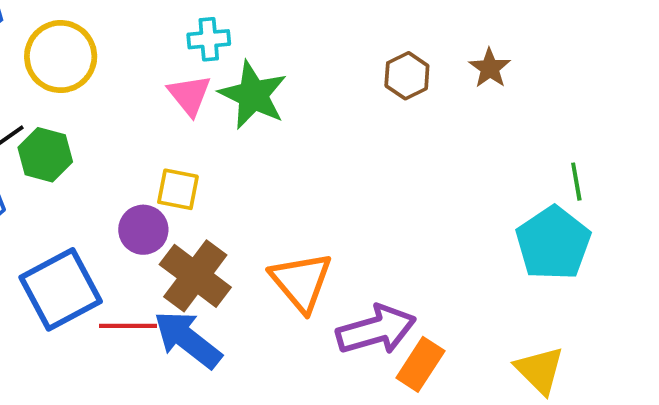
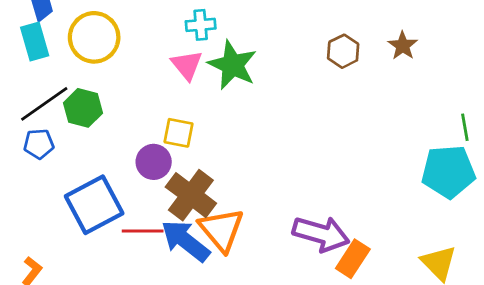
cyan pentagon: (553, 243) -> (448, 172), turned 30
orange triangle: (301, 282) -> (221, 230), moved
purple arrow: (376, 330) -> (321, 234), turned 32

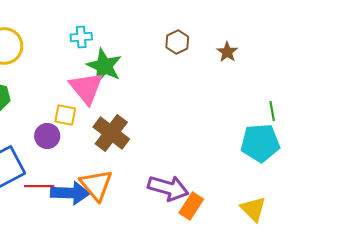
brown hexagon: (343, 51) -> (177, 42), moved
pink triangle: (187, 65) -> (86, 88), moved, size x1.5
brown cross: (191, 195) -> (111, 133), moved
blue arrow: (185, 241) -> (70, 193), turned 144

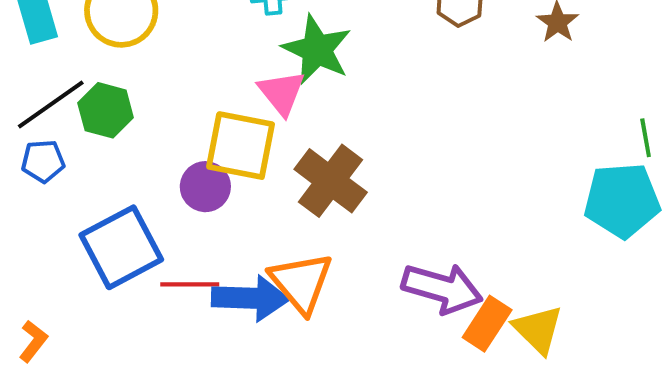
pink triangle: (86, 88) -> (282, 93), size x0.7
yellow square: (65, 115) -> (241, 146), size x1.6
yellow triangle: (253, 209) -> (538, 329), moved

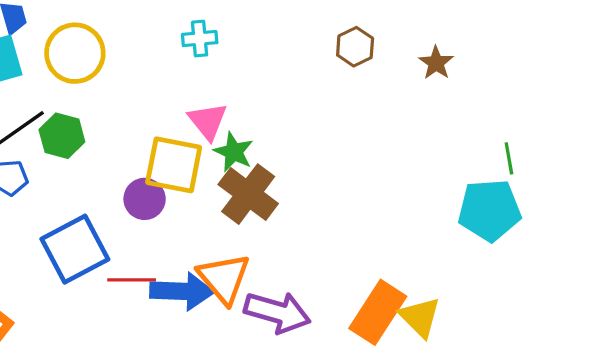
green star: (317, 50) -> (234, 152), moved, size x0.7
purple arrow: (442, 288) -> (277, 312), moved
orange rectangle: (487, 324) -> (378, 312), size x1.4

